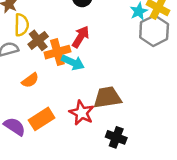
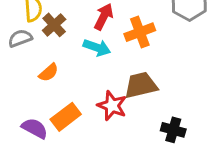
orange cross: (57, 52) -> (140, 32), moved
black cross: (116, 137) -> (173, 130), moved

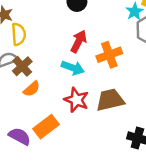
brown cross: (54, 25) -> (22, 66), moved
red star: (112, 106) -> (76, 100), moved

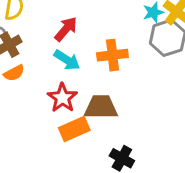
red arrow: (79, 41) -> (66, 29), moved
orange rectangle: (46, 127) -> (74, 129), moved

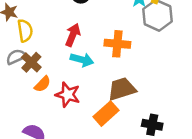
orange cross: (112, 55) -> (117, 44), turned 30
red star: (62, 98) -> (68, 95), moved

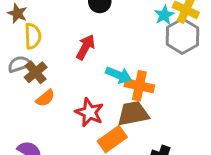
orange cross: (117, 44) -> (139, 86), moved
cyan arrow: (82, 60) -> (119, 75), moved
red star: (68, 95) -> (89, 112), moved

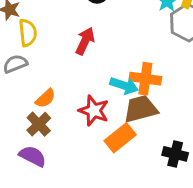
brown cross: (36, 72) -> (39, 124), moved
cyan arrow: (119, 75) -> (124, 86), moved

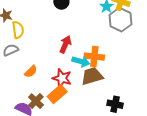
red arrow: (85, 41) -> (65, 44), moved
brown cross: (39, 124) -> (36, 101), moved
orange rectangle: (120, 138) -> (57, 94), moved

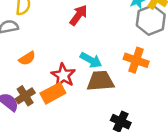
red arrow: (65, 44) -> (78, 15), moved
orange cross: (94, 57) -> (136, 60), moved

